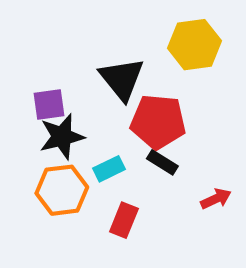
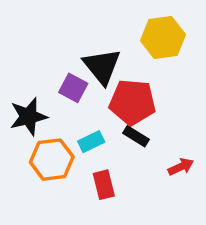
purple square: (49, 105) -> (73, 88), moved, turned 36
black star: (62, 137) -> (28, 117), moved
red rectangle: (124, 220) -> (104, 185), turned -36

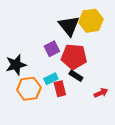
black triangle: (102, 66) -> (69, 26), moved
purple square: (73, 88) -> (52, 49), moved, turned 35
red rectangle: (104, 185) -> (60, 89), moved

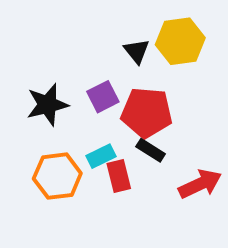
black triangle: (69, 26) -> (137, 51), size x0.6
black star: (16, 65) -> (47, 105), moved
red arrow: (101, 93) -> (200, 184), size x1.5

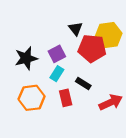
yellow hexagon: (180, 41) -> (109, 35), moved
red pentagon: (147, 113) -> (92, 48), moved
cyan rectangle: (101, 156) -> (57, 74), moved, turned -32

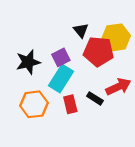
cyan rectangle: (57, 74) -> (61, 78), size x1.6
black rectangle: (83, 84) -> (95, 98), moved
red arrow: (111, 102) -> (118, 87), moved

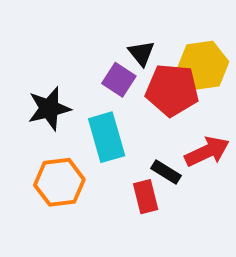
purple square: (61, 57) -> (119, 80), moved, turned -30
cyan rectangle: (61, 78) -> (107, 137), turned -48
red rectangle: (70, 104) -> (146, 197), moved

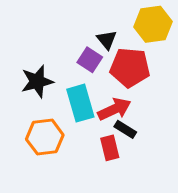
yellow hexagon: (203, 65) -> (153, 24), moved
red arrow: (207, 152) -> (114, 109), moved

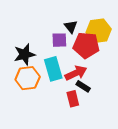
yellow hexagon: (153, 24) -> (99, 31), moved
purple square: (90, 60) -> (59, 40), turned -35
orange hexagon: (45, 137) -> (28, 78), moved

